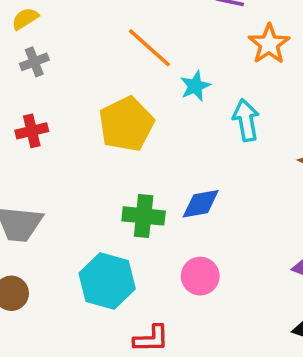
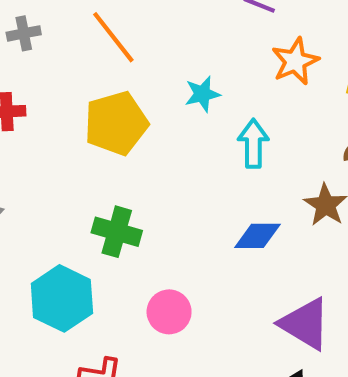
orange line: (149, 48) -> (113, 37), moved
blue diamond: (201, 204) -> (257, 236), moved

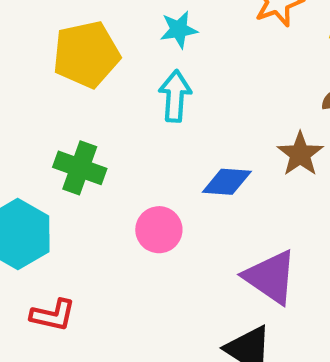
cyan arrow: (253, 143) -> (175, 96), moved
pink circle: (169, 312) -> (159, 230), moved

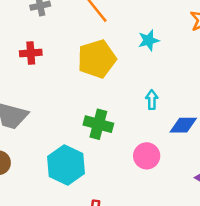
cyan arrow: (175, 96) -> (152, 100), moved, size x0.7

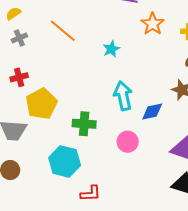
yellow pentagon: (97, 59) -> (41, 104), moved
cyan arrow: (152, 100) -> (123, 96), size x1.8

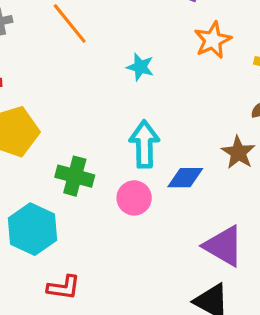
cyan star: (111, 49) -> (140, 67), turned 30
pink circle: (128, 142) -> (134, 198), moved

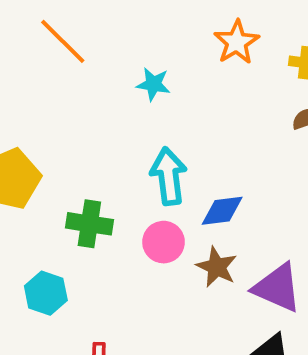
brown star: (238, 153) -> (217, 267), moved
cyan hexagon: (33, 229) -> (46, 293), size x0.7

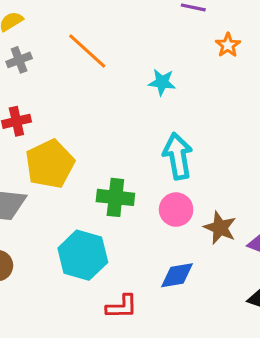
orange star: (237, 42) -> (228, 45), size x0.7
blue diamond: (222, 211) -> (177, 275), moved
cyan hexagon: (46, 293) -> (83, 255), size x1.4

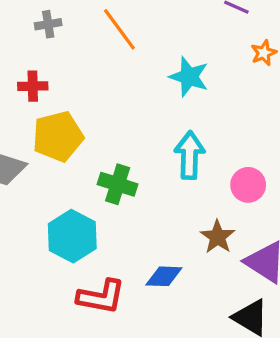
cyan star: (162, 82) -> (189, 77), size x1.4
pink circle: (176, 210) -> (248, 185), moved
red L-shape: (122, 307) -> (101, 297), size x1.4

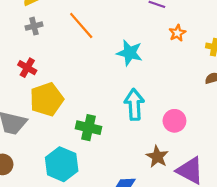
red cross: (33, 86) -> (27, 68), turned 36

